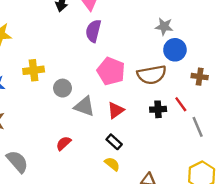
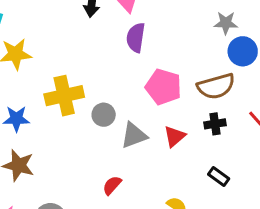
yellow cross: (34, 70) -> (64, 96), size x1.4
gray triangle: (84, 106) -> (134, 135), turned -35
black cross: (158, 109) -> (215, 124), moved
black rectangle: (114, 142) -> (219, 176), moved

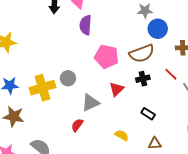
yellow cross: (64, 96) -> (42, 88), moved
gray triangle: (134, 135) -> (90, 103), moved

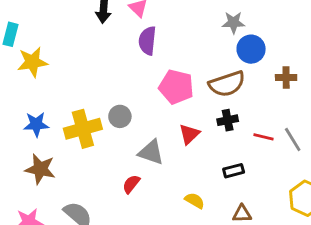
red line: (171, 74) -> (263, 137), moved, turned -32
gray triangle: (90, 103) -> (151, 152), turned 42
black rectangle: (148, 114) -> (234, 171), turned -48

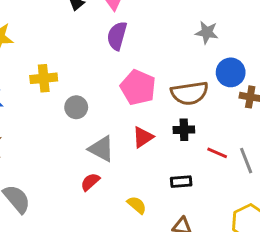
blue circle: (251, 49) -> (231, 72), moved
yellow cross: (83, 129) -> (44, 78), moved, size x0.7
red semicircle: (131, 184) -> (90, 182), moved

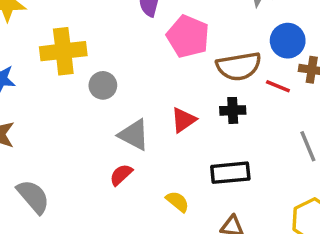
yellow cross: (44, 78) -> (63, 51), size x1.4
pink pentagon: (138, 87) -> (188, 36), moved
red line: (217, 153) -> (278, 86), moved
black rectangle: (181, 182) -> (230, 173), size x1.5

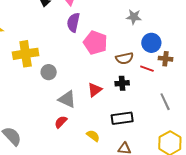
brown semicircle: (239, 66) -> (124, 58), size x0.7

